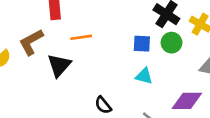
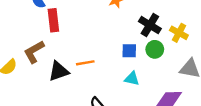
orange line: (81, 37) -> (85, 63), moved
black triangle: (59, 65) -> (59, 71), turned 30

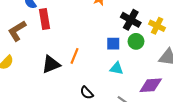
brown L-shape: (34, 52) -> (17, 31), moved
orange line: (85, 63) -> (74, 56), turned -56

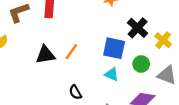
green circle: (136, 41) -> (141, 64), moved
blue square: (113, 44) -> (114, 48), size x1.5

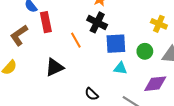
black cross: (138, 28) -> (97, 22), moved
orange line: (71, 52) -> (76, 40), moved, turned -49

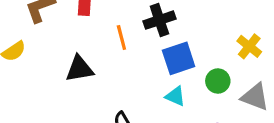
black cross: (97, 22) -> (159, 20), turned 30
blue square: (116, 44) -> (179, 58), turned -30

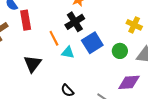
black triangle: (79, 69) -> (33, 64), turned -30
cyan triangle: (175, 96) -> (68, 52), moved

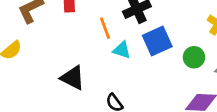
black triangle: (33, 64) -> (73, 78), moved, turned -48

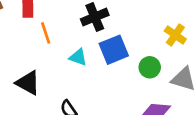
orange line: (105, 28) -> (46, 33), moved

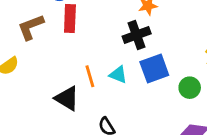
orange line: (46, 33) -> (90, 76), moved

